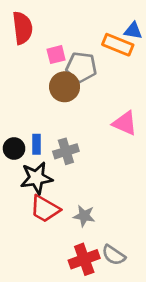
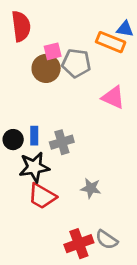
brown circle: (65, 87) -> (46, 68), moved
pink triangle: (125, 123) -> (113, 97), moved
gray star: (84, 216) -> (91, 188), moved

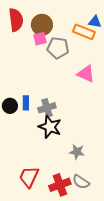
brown circle: (46, 68) -> (42, 25), moved
black star: (34, 167) -> (50, 127), moved, turned 30
gray star: (91, 188) -> (77, 152), moved
red trapezoid: (42, 196) -> (29, 177), moved, turned 85

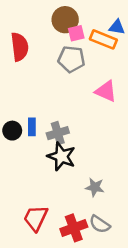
red semicircle: (16, 20) -> (20, 47), moved
brown circle: (42, 25) -> (65, 20), moved
pink square: (40, 39) -> (76, 33), moved

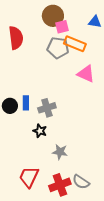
orange rectangle: (103, 39) -> (75, 44), moved
black star: (61, 156) -> (40, 131), moved, size x0.6
gray star: (95, 187) -> (60, 152), moved

